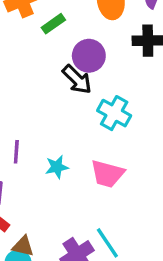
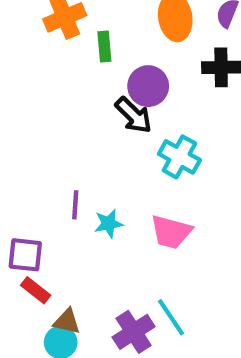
green rectangle: (53, 24) -> (104, 46), turned -60
purple line: (16, 152) -> (75, 205), moved

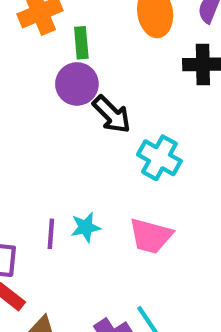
purple circle: (148, 86) -> (77, 84), moved
purple line: (75, 205) -> (51, 234), moved

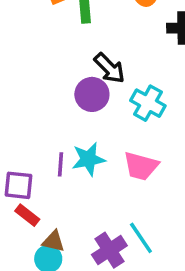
purple circle: (77, 84) -> (92, 94), moved
cyan star: (86, 227) -> (88, 159), size x1.4

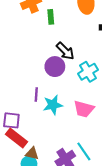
cyan cross: (148, 103) -> (88, 72), turned 30
purple line: (60, 164) -> (36, 95), moved
red rectangle: (27, 215) -> (17, 138), size x1.5

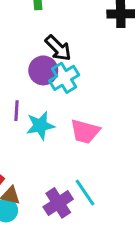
cyan cross: (88, 72) -> (64, 78), moved

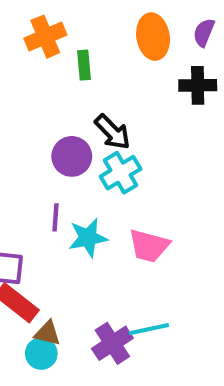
purple circle: (43, 70) -> (72, 156), moved
cyan line: (85, 193) -> (149, 329), turned -68

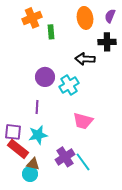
black arrow: (112, 132) -> (85, 59), moved, turned 138
cyan star: (88, 238) -> (38, 135), moved
cyan line: (149, 329) -> (83, 162), turned 66
purple cross: (112, 343) -> (65, 157), moved

